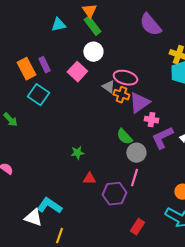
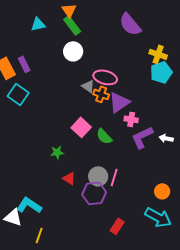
pink square: (77, 72) -> (81, 127), moved
gray circle: (136, 153) -> (98, 176), moved
red triangle: (89, 179) -> (69, 178), turned 32

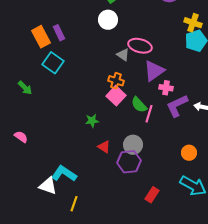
orange cross: (101, 94) -> (116, 81), moved
pink line: (114, 177) -> (149, 114), moved
orange circle: (162, 191) -> (189, 153), moved

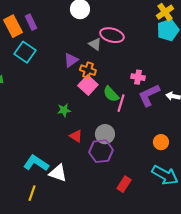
yellow cross: (193, 23) -> (165, 12), turned 36
purple triangle: (154, 71) -> (71, 60), moved, size x0.7
white triangle: (48, 186) -> (58, 173), moved
yellow line: (74, 204) -> (32, 193), moved

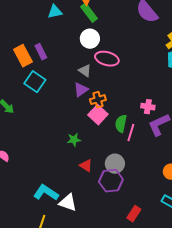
pink ellipse: (112, 35) -> (107, 59), moved
gray triangle: (95, 44) -> (85, 71), moved
orange cross: (88, 70) -> (98, 100), turned -35
green semicircle: (111, 94) -> (121, 124), turned 54

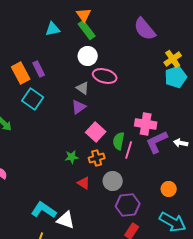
orange cross: (98, 100) -> (97, 158), moved
pink cross: (148, 107) -> (146, 124), size x1.5
purple hexagon: (111, 181) -> (128, 205), moved

